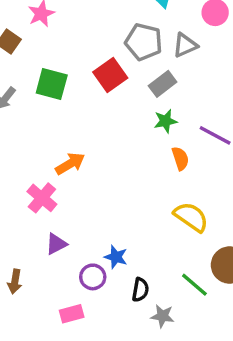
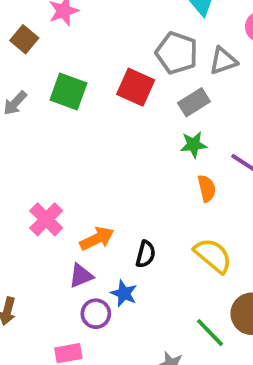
red square: (110, 75) -> (136, 87), turned -36
orange arrow: (70, 164) -> (97, 239), moved
purple triangle: (56, 244) -> (81, 276), moved
black semicircle: (140, 290) -> (146, 254), moved

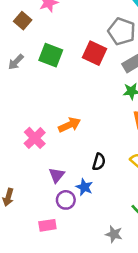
orange arrow: (97, 239) -> (69, 125), moved
purple triangle: (81, 276) -> (57, 175), turned -30

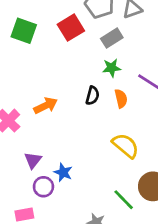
red square: (94, 53) -> (71, 28), turned 35
black semicircle: (99, 162) -> (92, 96), moved

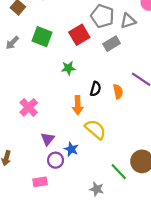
green star: (112, 68) -> (68, 68), moved
orange arrow: (46, 106) -> (78, 105), moved, turned 114
yellow semicircle: (126, 146) -> (95, 129), moved

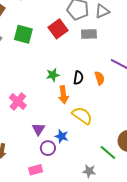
gray rectangle: (112, 44) -> (89, 34), turned 35
green star: (68, 68) -> (53, 75), moved

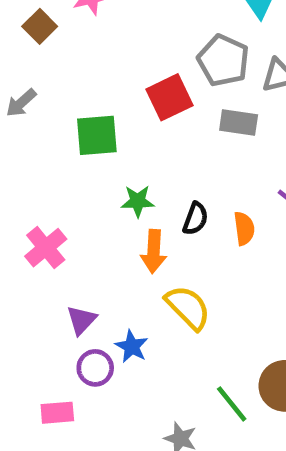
green square: (23, 34) -> (97, 135), moved, turned -30

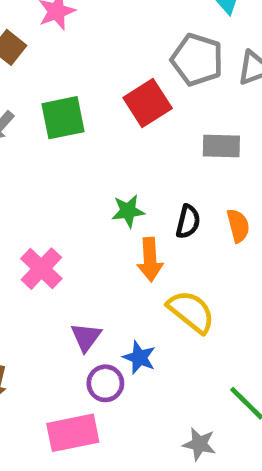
gray rectangle: (239, 122) -> (221, 146), moved
green square: (97, 135) -> (63, 118), moved
pink rectangle: (57, 413) -> (73, 433), size x1.5

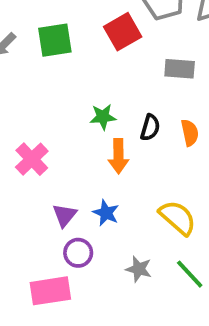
yellow semicircle: (191, 312) -> (178, 218), moved
blue star: (139, 357) -> (106, 213), moved
gray star: (199, 444) -> (139, 269), moved

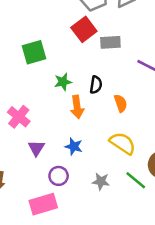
red square: (123, 32) -> (84, 29), moved
green square: (55, 40) -> (34, 52), moved
orange semicircle: (190, 133) -> (121, 103), moved
purple triangle: (65, 215) -> (36, 148), moved

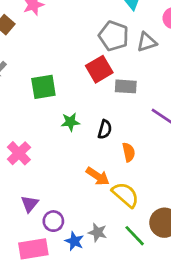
orange arrow: (77, 107) -> (98, 176), moved, turned -55
blue star: (74, 146) -> (74, 241), moved
purple triangle: (36, 148) -> (30, 204), moved

